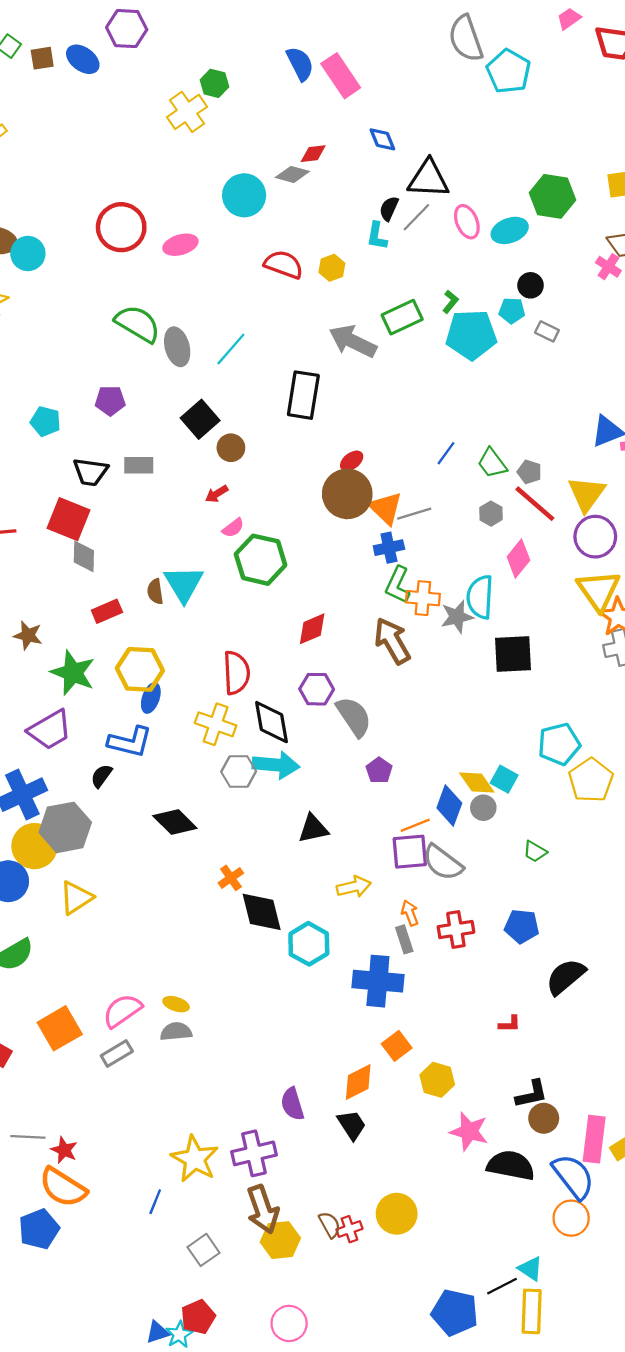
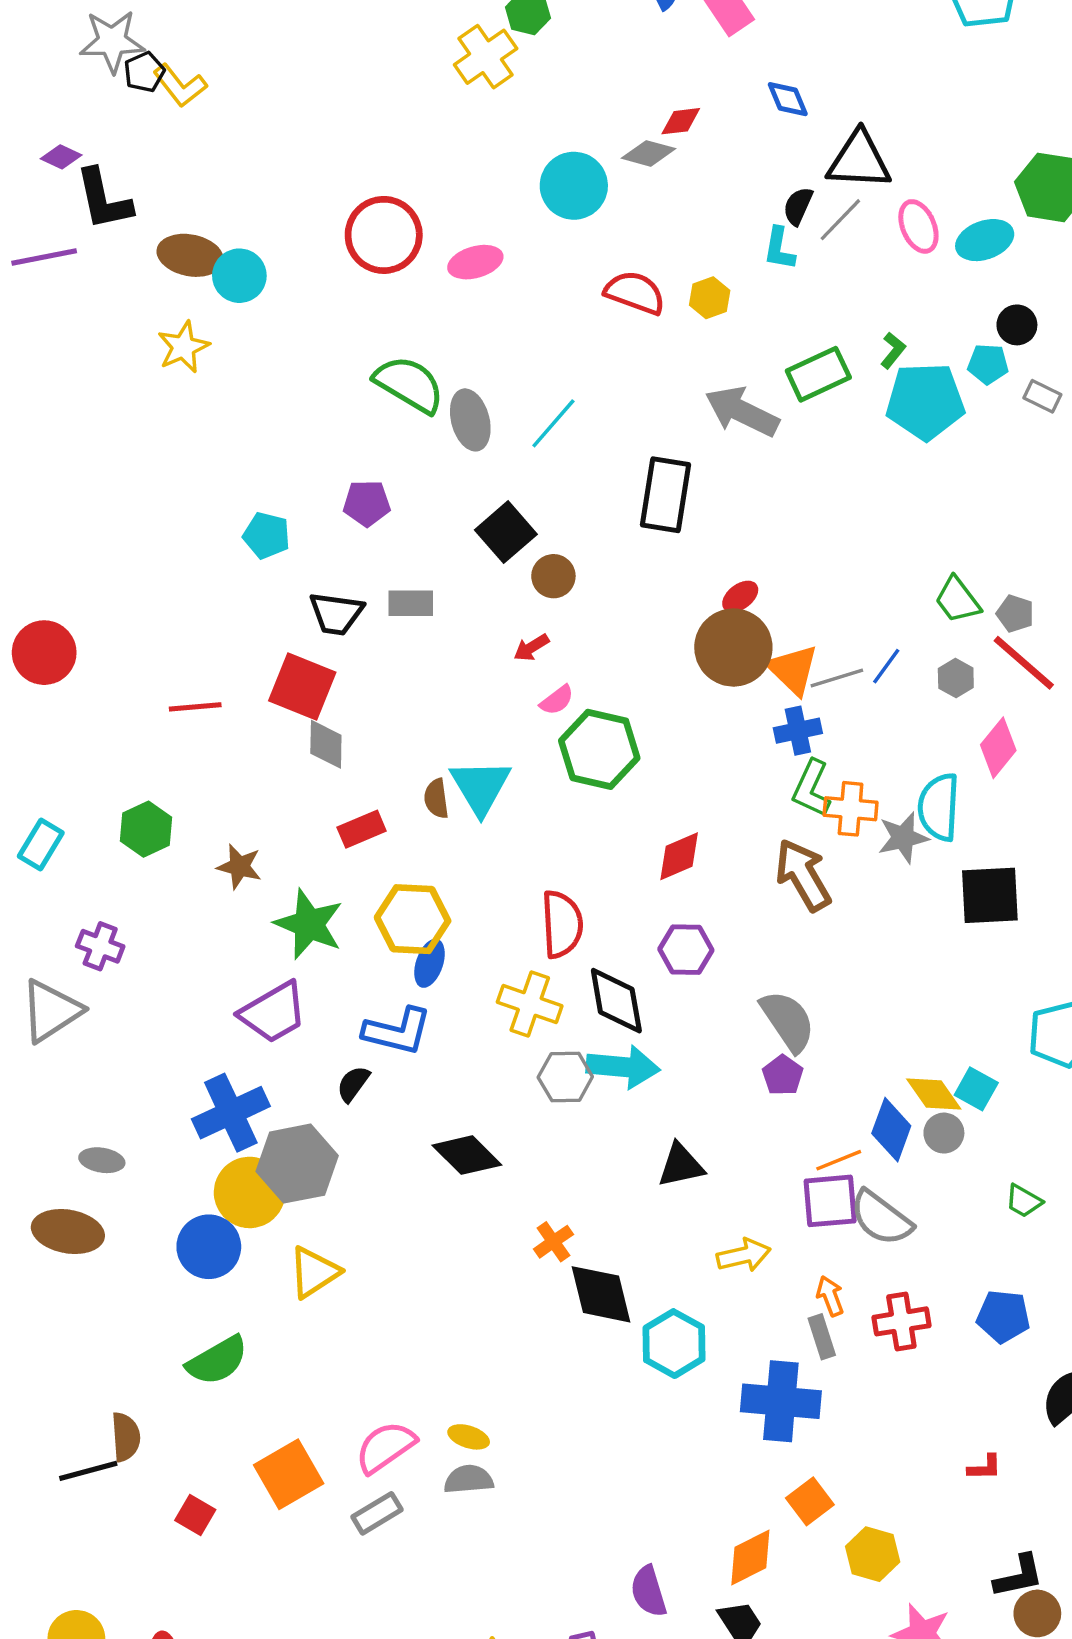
blue line: (446, 453) -> (886, 666), moved
gray semicircle: (354, 717) -> (788, 1021), moved

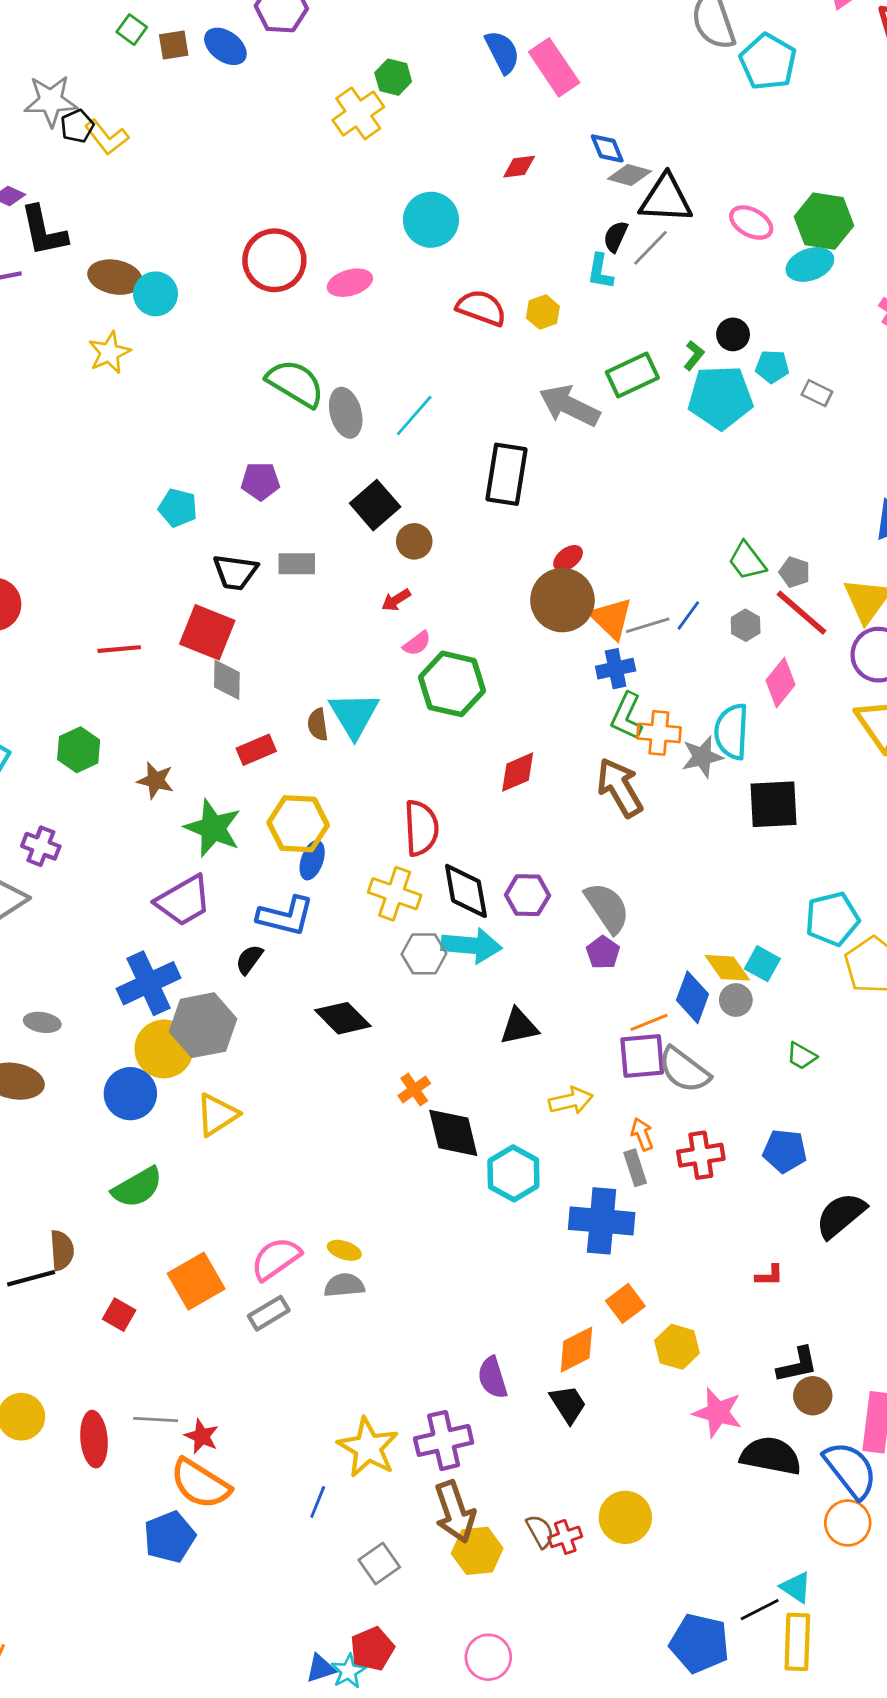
gray diamond: (649, 153) -> (630, 175), moved
pink ellipse: (918, 226) -> (751, 223), moved, turned -39
cyan ellipse: (985, 240) -> (810, 264), moved
black circle: (1017, 325) -> (733, 334), moved
purple hexagon: (686, 950) -> (527, 895), moved

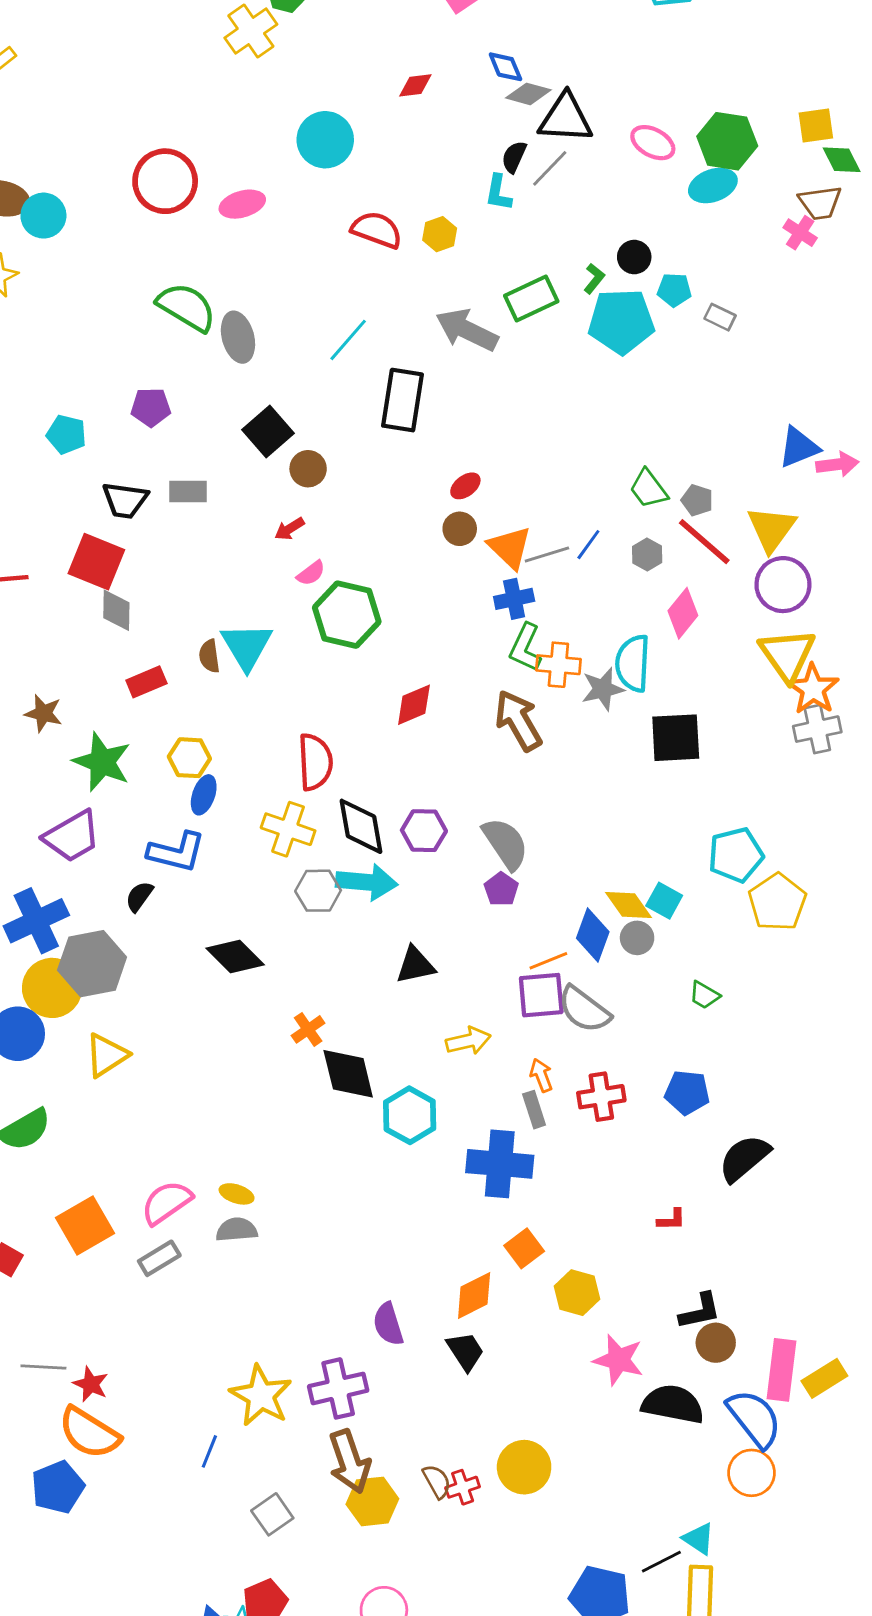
cyan line: (414, 416) -> (348, 340), moved
brown circle: (562, 600) -> (460, 529), size x0.5
yellow hexagon: (298, 824) -> (189, 758), size x0.7

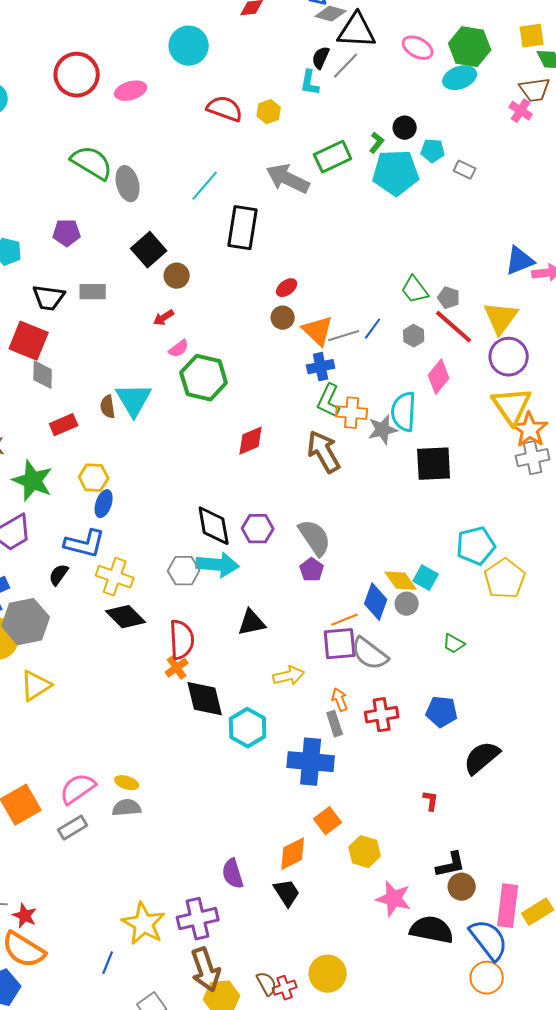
red semicircle: (315, 762) -> (182, 640), moved
yellow cross: (288, 829) -> (115, 577), moved
red L-shape: (671, 1220) -> (431, 801), turned -80

